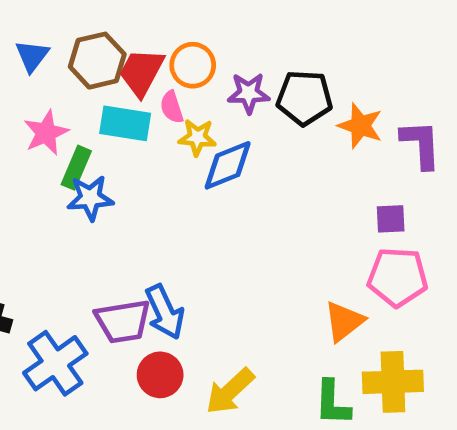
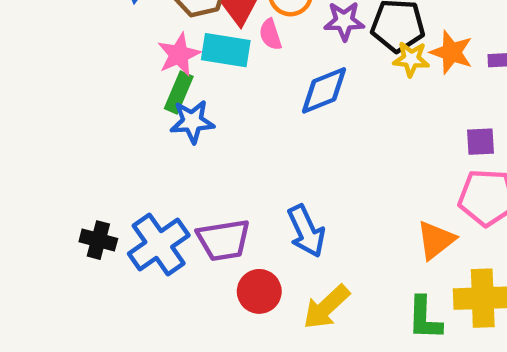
pink star: (46, 133) -> (179, 55), moved
yellow star: (197, 137) -> (411, 59), moved
blue arrow: (165, 312) -> (306, 231), moved
blue cross: (55, 363) -> (159, 244), moved

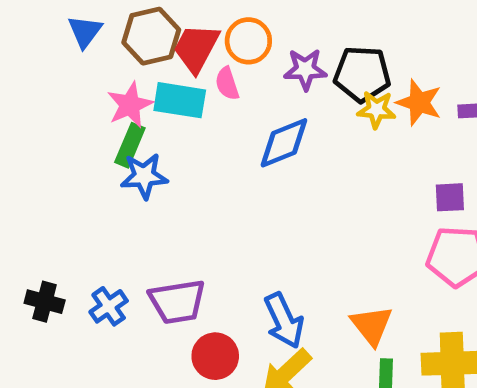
blue arrow: (306, 231) -> (284, 321), moved
orange triangle: (436, 240) -> (372, 325), moved, turned -30
blue cross: (159, 244) -> (109, 306), size x0.6

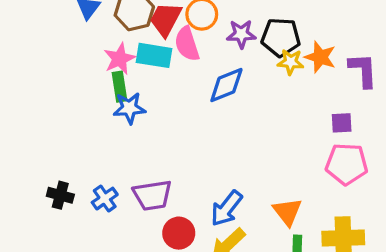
pink semicircle: (227, 84) -> (187, 44), size x1.5
green rectangle: (130, 145) -> (120, 87), turned -32
blue arrow: (284, 321) -> (226, 208), turned 63

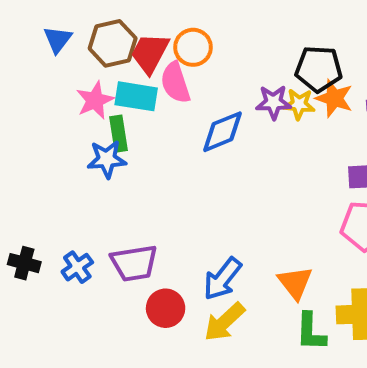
purple star: (241, 34) -> (273, 102), moved
black pentagon: (281, 37) -> (319, 69), moved
green rectangle: (120, 87) -> (118, 134), moved

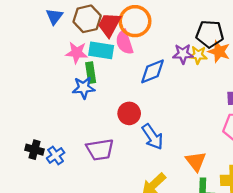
orange circle: (193, 47) -> (135, 21), size x1.4
pink star: (95, 100) -> (77, 53), turned 30
blue cross: (77, 267) -> (56, 155), moved
blue arrow: (222, 279) -> (153, 137), moved, turned -72
red circle: (166, 308) -> (129, 113), moved

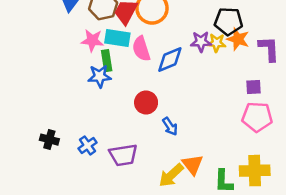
pink semicircle: (124, 42) -> (141, 49), moved
blue arrow: (153, 137) -> (170, 126), size x0.7
purple trapezoid: (100, 150) -> (123, 155), moved
blue cross: (56, 155) -> (88, 145), moved
orange triangle: (196, 161) -> (193, 165), moved

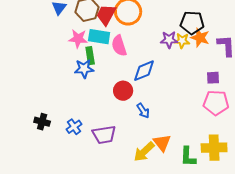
blue diamond: (170, 60) -> (144, 71), moved

